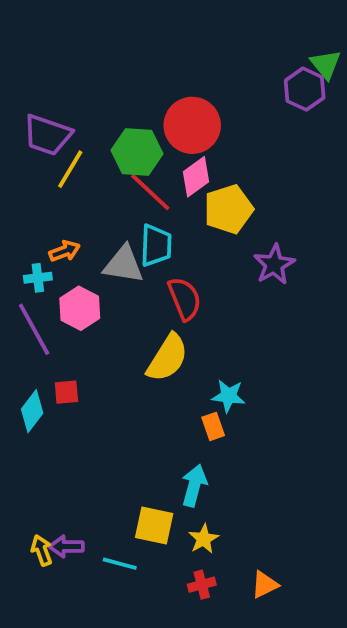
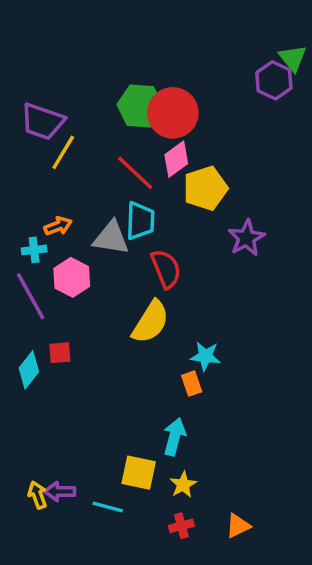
green hexagon: (137, 152) -> (140, 106), moved

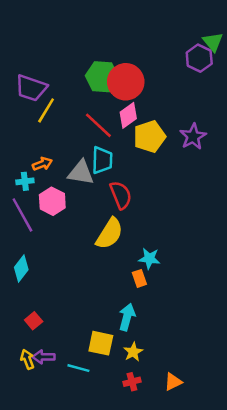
purple star: (246, 238) -> (193, 137), moved
red square: (60, 353) -> (34, 321), moved, turned -35

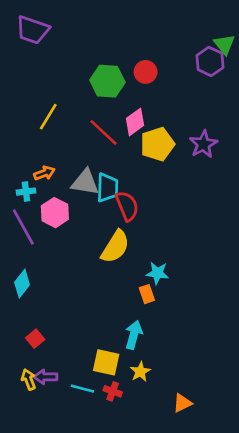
red circle: (126, 82) -> (146, 72), moved, size x0.6
purple trapezoid: (31, 88) -> (33, 30), moved
cyan trapezoid: (102, 160) -> (107, 188), moved
red cross: (132, 382) -> (113, 391), moved, turned 35

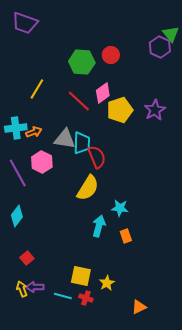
cyan cross: (26, 192) -> (16, 128), moved, size x1.5
orange rectangle: (147, 294) -> (126, 236), moved
cyan arrow: (134, 335) -> (99, 226), moved

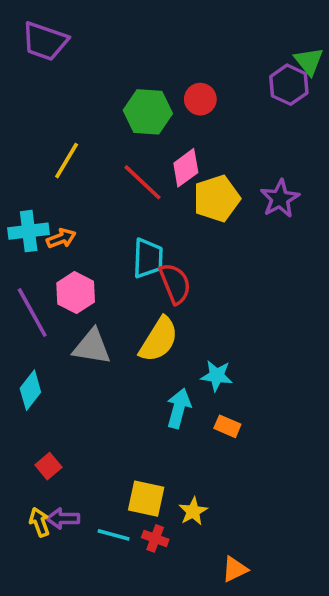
gray triangle: (65, 139) -> (92, 347), moved
orange rectangle: (126, 236) -> (227, 426), turned -48
orange triangle: (139, 307) -> (235, 569), moved

